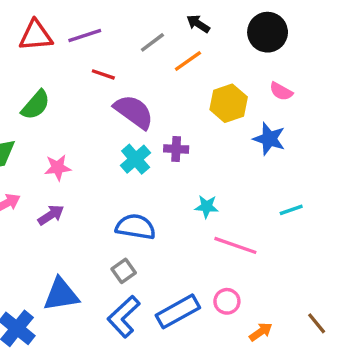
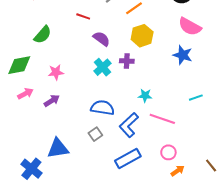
pink semicircle: (281, 91) -> (190, 27), size x1.6
yellow hexagon: (229, 103) -> (142, 36), moved
purple semicircle: (134, 112) -> (101, 39), size x0.7
pink circle: (227, 301) -> (168, 152), moved
blue L-shape: (124, 317) -> (129, 125), moved

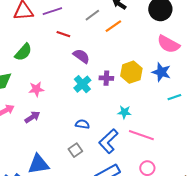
yellow hexagon: (142, 36) -> (131, 72), moved
cyan line: (196, 98) -> (174, 97), moved
blue semicircle: (102, 108) -> (82, 124), size x0.6

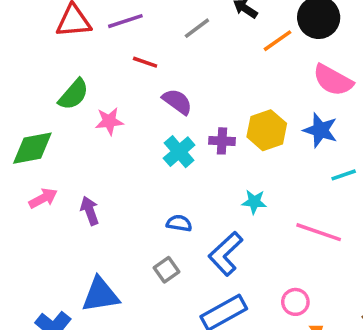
orange line: (113, 26) -> (277, 41), moved
pink star: (36, 89) -> (109, 121), moved
purple arrow: (32, 117) -> (90, 211), turned -77
pink line: (141, 135) -> (319, 232), moved

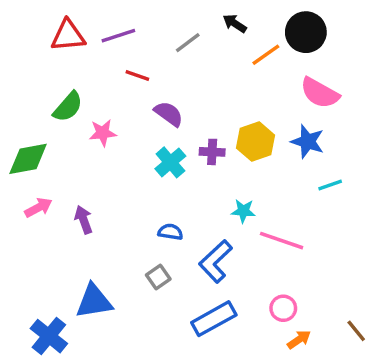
pink line: (319, 232) -> (282, 241), moved

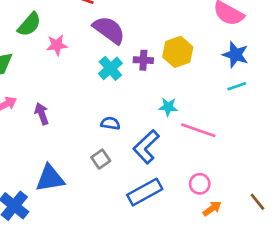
purple semicircle: (169, 114) -> (109, 30), size x1.4
blue star: (308, 142) -> (235, 55), moved

